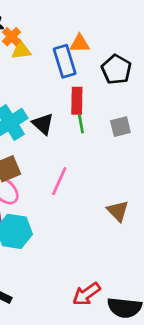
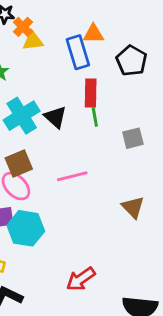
gray square: (120, 127) -> (133, 138), moved
pink line: (59, 181) -> (72, 176), turned 52
red arrow: (86, 294) -> (81, 279), moved

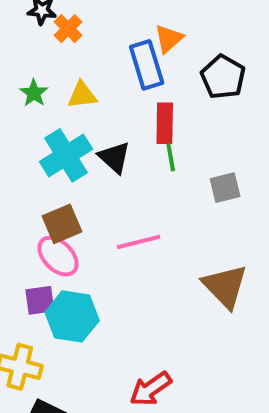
orange triangle: (93, 34) -> (169, 39), turned -40
yellow triangle: (33, 41) -> (82, 95), moved
brown triangle: (133, 207) -> (225, 286), size x1.4

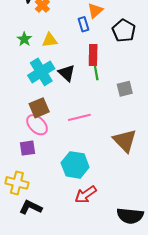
blue rectangle: (147, 65) -> (84, 24), size x0.6
cyan hexagon: (72, 316) -> (75, 165), moved

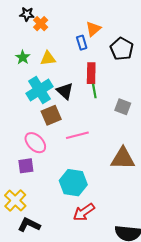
gray square: (125, 89) -> (123, 107), turned 35
brown square: (39, 108) -> (51, 115), moved
brown triangle: (125, 141) -> (123, 158), turned -45
yellow cross: (17, 183) -> (15, 201), turned 30

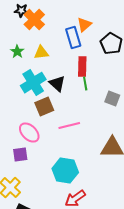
orange cross: (41, 24) -> (34, 20), size x1.5
blue rectangle: (82, 43) -> (73, 38), size x1.5

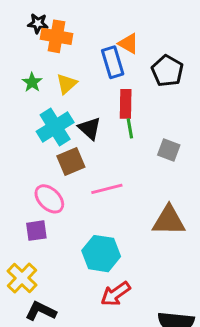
orange cross: (34, 20) -> (57, 36), turned -35
orange triangle: (84, 25) -> (128, 44), turned -49
yellow triangle: (41, 53) -> (67, 84), turned -35

